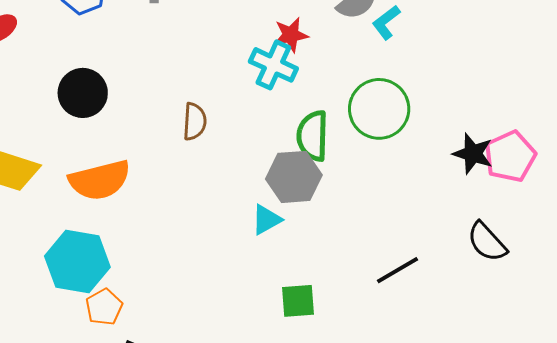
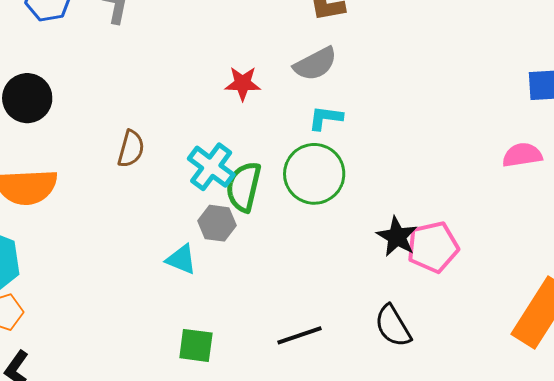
cyan L-shape: (386, 22) -> (326, 118), moved, turned 33
cyan cross: (273, 65) -> (211, 167), moved
gray hexagon: (294, 177) -> (217, 223), size x0.7
cyan triangle: (266, 220) -> (181, 259), turned 40

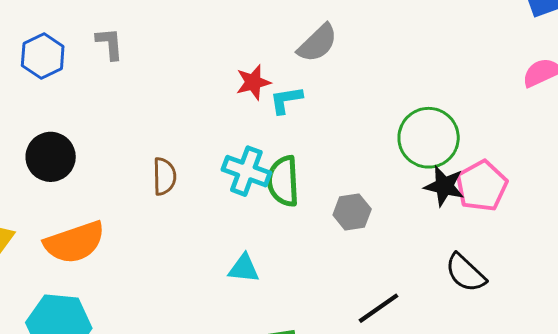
cyan L-shape: (326, 118) -> (286, 100), moved
green circle: (314, 174) -> (429, 138), moved
gray hexagon: (217, 223) -> (352, 212), moved

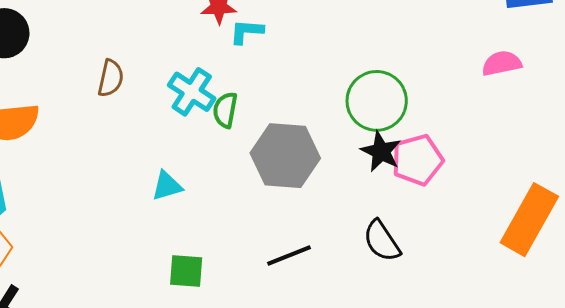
green semicircle: (283, 181) -> (225, 110), size x0.7
gray hexagon: (352, 212) -> (285, 156), size x1.8
cyan triangle: (244, 268) -> (167, 186), turned -36

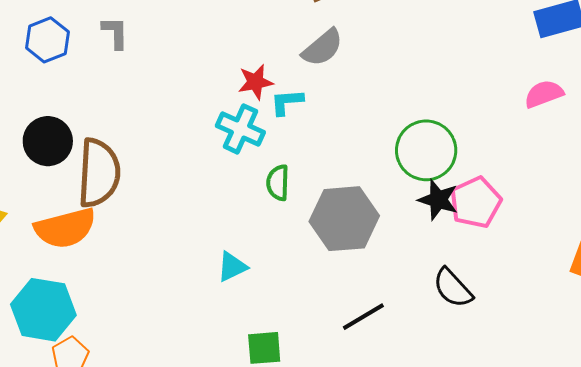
brown semicircle: (111, 78) -> (99, 173), moved, size x1.8
cyan cross: (192, 92) -> (240, 129), moved

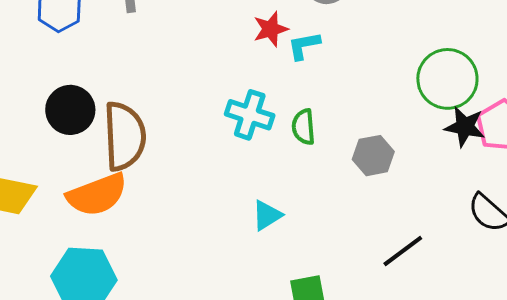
cyan cross: (240, 129) -> (250, 115), moved
gray hexagon: (344, 219) -> (373, 156), size x0.6

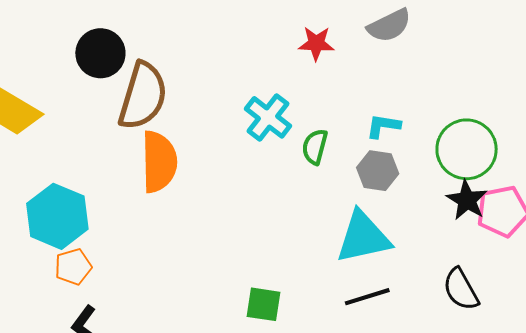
cyan L-shape: (304, 46) -> (383, 126), moved
gray hexagon: (373, 156) -> (378, 171), moved
orange semicircle: (97, 195) -> (159, 162), moved, turned -90
cyan triangle: (267, 215) -> (363, 237), moved, size x1.8

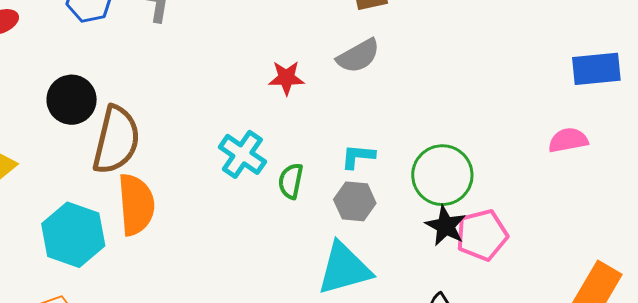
cyan hexagon: (57, 216) -> (73, 235), moved

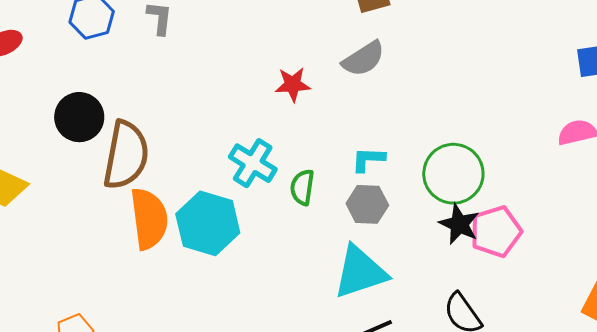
cyan hexagon: (73, 235) -> (208, 223), moved

